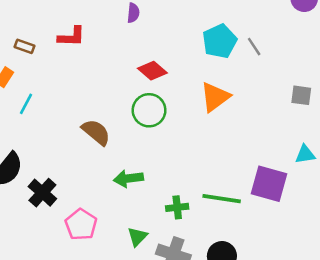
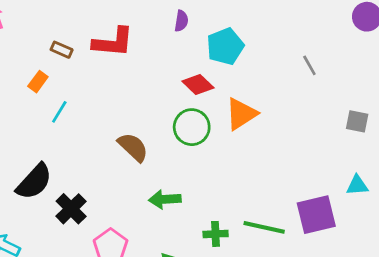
red L-shape: (71, 37) -> (113, 42), size x1.4
cyan pentagon: (220, 41) -> (225, 46), moved
orange triangle: (215, 97) -> (241, 114), moved
purple square: (269, 184) -> (316, 215), turned -33

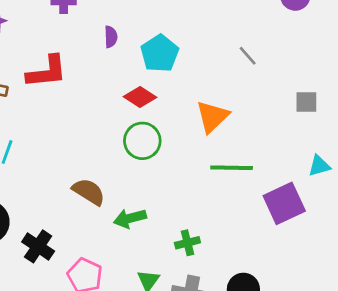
orange triangle: (241, 114) -> (212, 117), moved
brown semicircle: (133, 147) -> (89, 192), moved
green line: (264, 227) -> (232, 168), moved

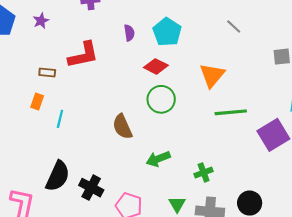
purple semicircle: (111, 37) -> (129, 33), moved
brown semicircle: (89, 192) -> (122, 127), moved, turned -140

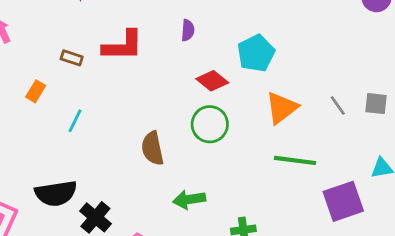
gray line: (234, 26) -> (338, 105), moved
cyan pentagon: (167, 32) -> (256, 53), moved
orange rectangle: (37, 101) -> (36, 91), moved
black semicircle: (58, 176) -> (56, 193), turned 44

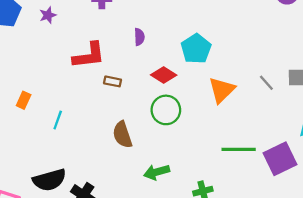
brown rectangle: (72, 58) -> (112, 81), moved
green line: (295, 160) -> (239, 149), moved

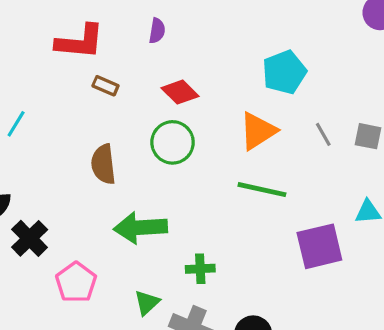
cyan pentagon: (196, 49) -> (284, 72), moved
green line: (239, 149) -> (262, 190), moved
green arrow: (157, 172) -> (140, 228), size x1.4

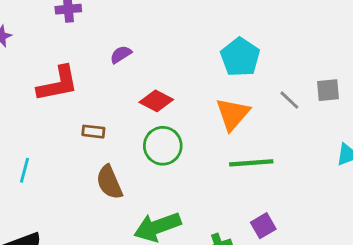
purple semicircle: (157, 31) -> (121, 54), turned -115
brown rectangle: (105, 86) -> (93, 132), moved
purple square: (319, 246) -> (263, 226), moved, size x0.6

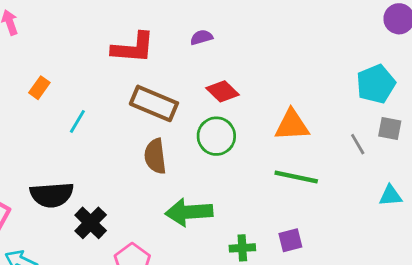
cyan pentagon: (240, 57) -> (376, 84), moved
gray line: (289, 100) -> (358, 144), moved
orange triangle: (233, 114) -> (292, 125), turned 30
brown rectangle: (93, 132) -> (154, 103), size x2.0

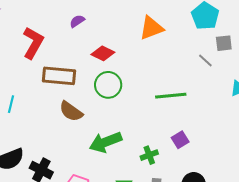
red L-shape: (133, 48) -> (33, 43), turned -48
orange triangle: (292, 125) -> (151, 28), moved
brown semicircle: (155, 156) -> (71, 111), turned -30

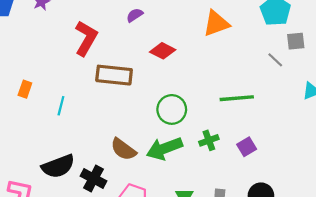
green circle: (108, 85) -> (172, 109), moved
brown semicircle: (71, 111) -> (123, 149), moved
green cross: (149, 155) -> (209, 140), moved

